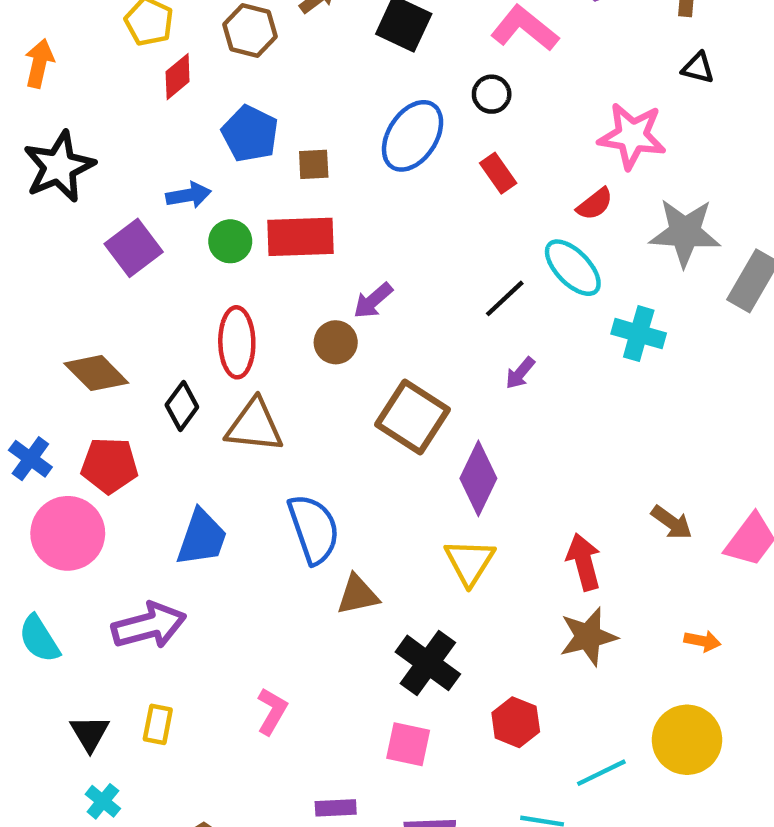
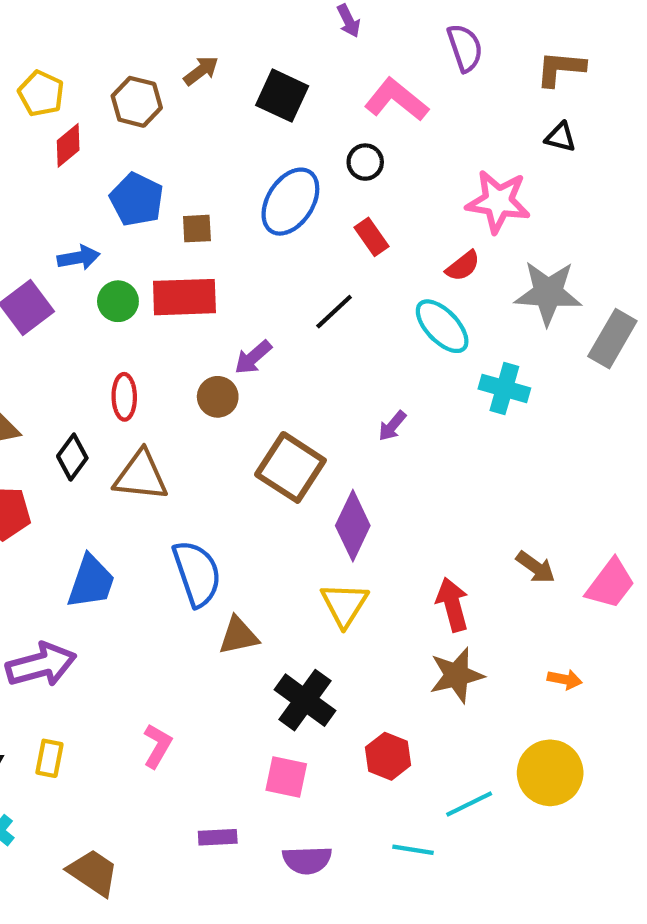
black line: (505, 298) -> (334, 312), moved
red ellipse: (237, 342) -> (124, 397), size x0.7

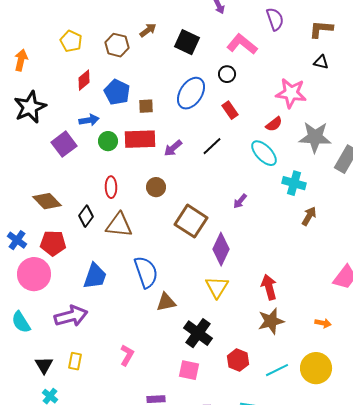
red diamond: (68, 145) -> (84, 80), moved
purple arrow: (253, 357) -> (173, 148), moved
brown arrow: (536, 567) -> (309, 216), moved, turned -96
cyan line: (469, 804) -> (277, 370), moved

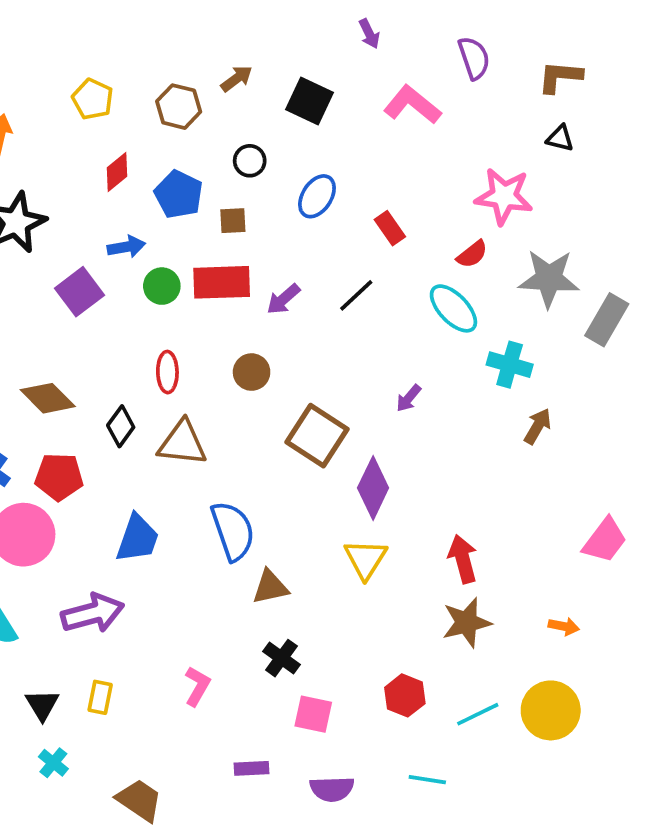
black circle: (227, 74) -> (250, 161), moved
blue ellipse: (191, 93) -> (317, 196), size x0.7
black cross: (198, 333) -> (281, 658), moved, size x0.7

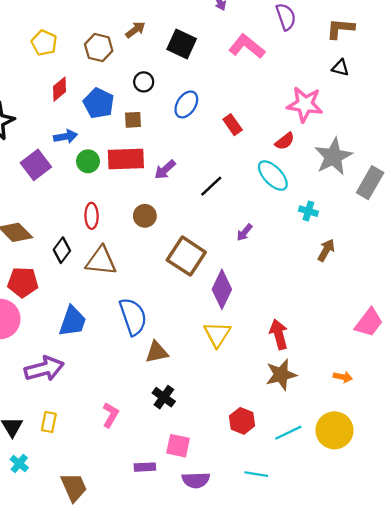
gray star: (549, 279) -> (333, 157), turned -30
black line: (356, 295) -> (211, 186), moved
cyan cross: (510, 365) -> (308, 211), size x0.7
pink square: (313, 714) -> (178, 446), moved
brown trapezoid: (139, 800) -> (74, 487), turned 32

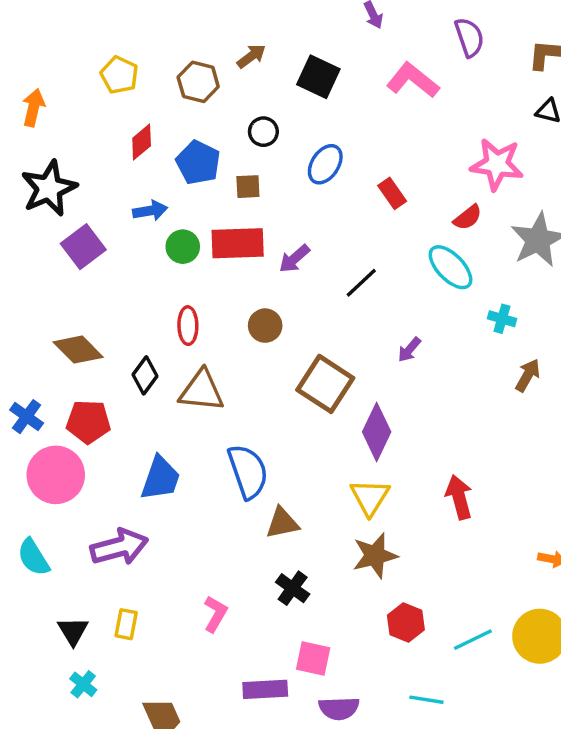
purple square: (36, 165) -> (83, 247), moved
brown star: (281, 375) -> (375, 556), moved
purple rectangle: (145, 467) -> (265, 689), size x1.4

